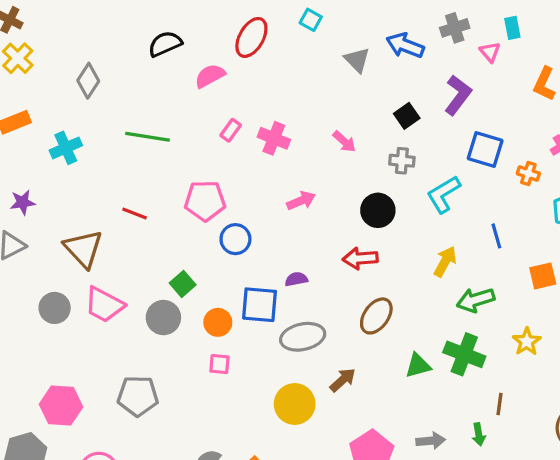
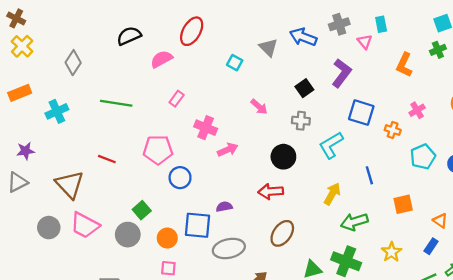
cyan square: (311, 20) -> (235, 63), moved
pink cross: (274, 138) -> (206, 128), moved

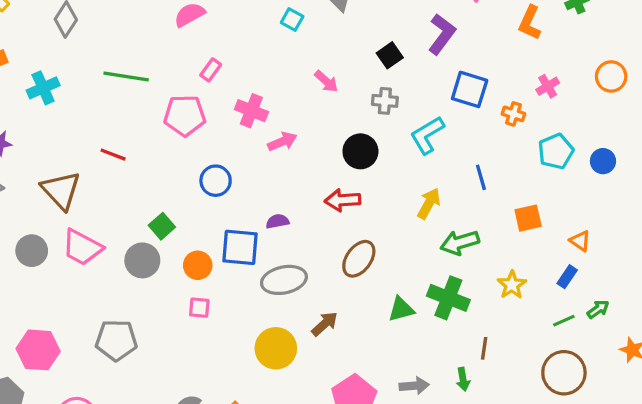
pink pentagon: (158, 150) -> (185, 116), moved

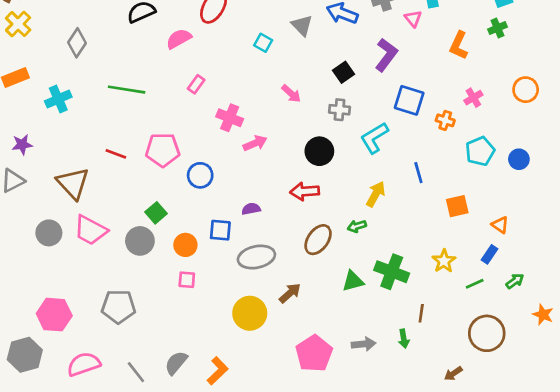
pink pentagon: (185, 116) -> (163, 150), moved
green arrow: (460, 242) -> (357, 226), moved, size x0.6
blue square: (240, 247) -> (220, 230), size x0.7
green line: (564, 321) -> (475, 284), moved

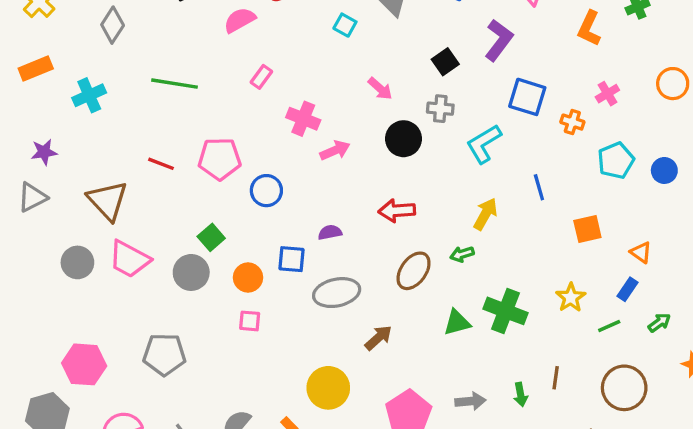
black circle: (319, 151) -> (403, 139), moved
yellow circle: (250, 313) -> (328, 388), moved
brown line: (421, 313) -> (556, 378), moved

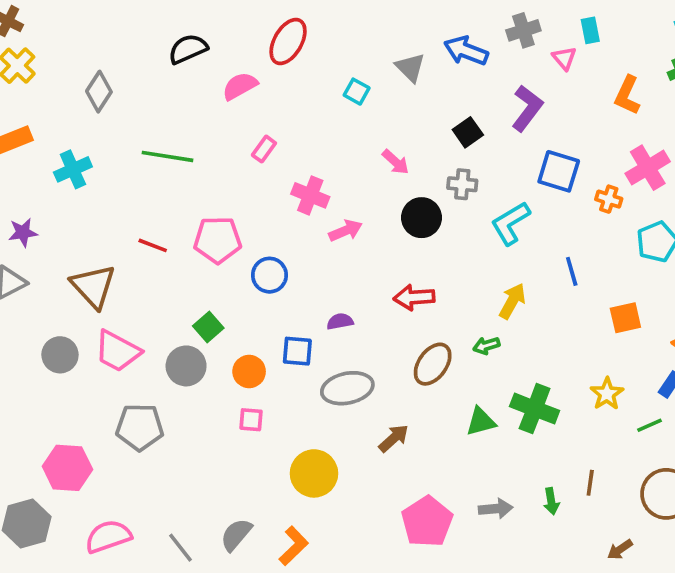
pink cross: (607, 94) -> (648, 168), size x1.6
gray pentagon: (164, 354) -> (140, 427), moved
yellow circle: (328, 388) -> (314, 473), moved

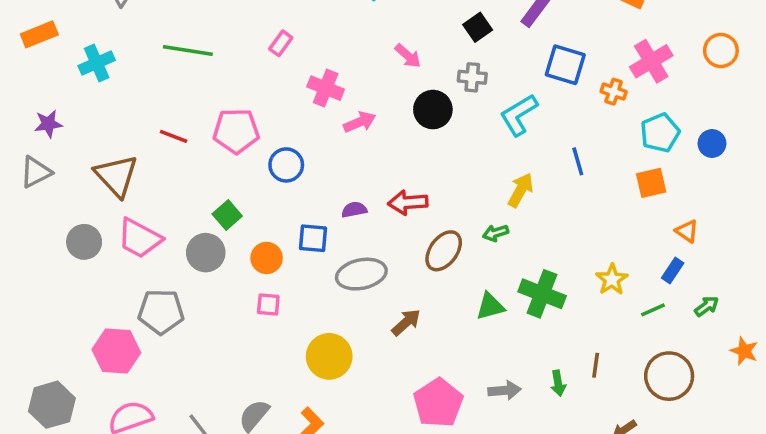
red arrow: (414, 297) -> (408, 203), moved
orange square: (625, 318) -> (651, 183), moved
pink hexagon: (67, 468) -> (116, 351), moved

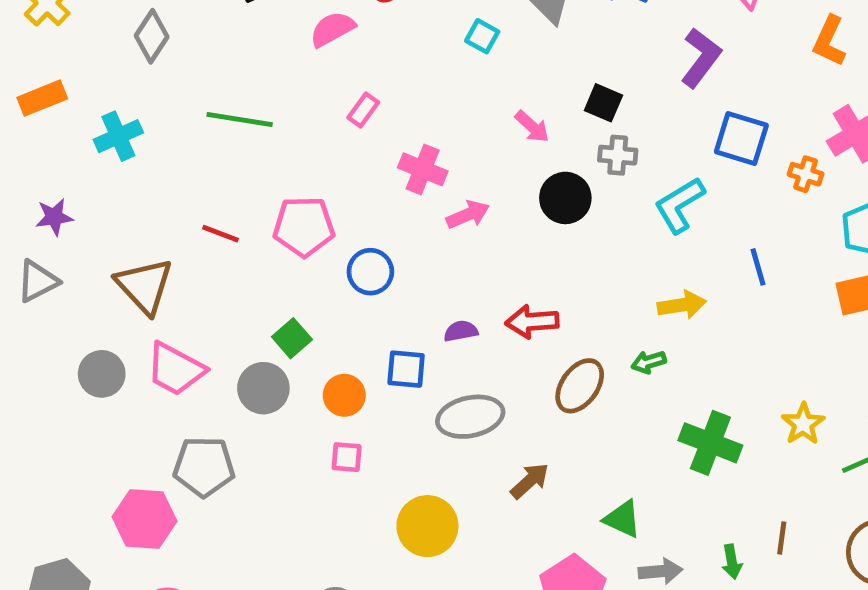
black square: (478, 27) -> (603, 103), moved, turned -32
yellow arrow: (521, 190) -> (682, 305), turned 52
green triangle: (490, 306) -> (622, 519), moved, turned 40

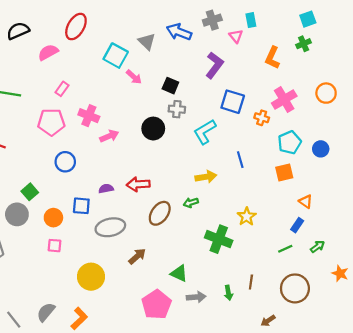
cyan square: (482, 36) -> (116, 56), size x1.6
pink arrow: (532, 127) -> (134, 77), moved
pink pentagon: (304, 226) -> (51, 122), moved
yellow star: (803, 424) -> (247, 217), moved

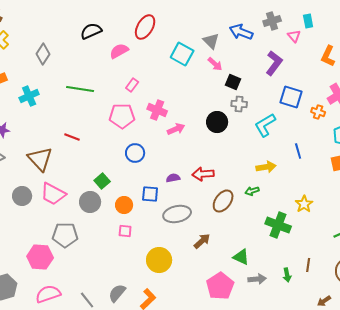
pink arrow: (134, 77) -> (215, 64), moved

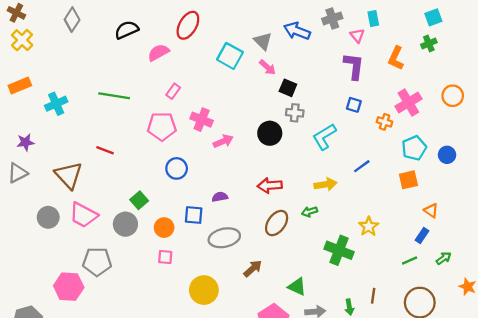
gray diamond: (43, 54) -> (72, 20), moved
purple L-shape: (274, 63) -> (354, 66), moved, turned -30
blue square: (291, 97) -> (354, 105), size x0.6
blue line: (298, 151) -> (362, 166), turned 70
red arrow: (203, 174) -> (270, 185), moved

